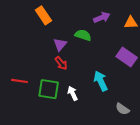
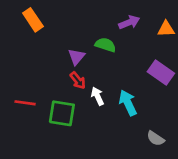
orange rectangle: (43, 15) -> (33, 20), moved
white arrow: (73, 93) -> (98, 96), moved

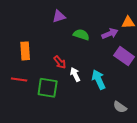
orange rectangle: (33, 20) -> (25, 51), moved, turned 30
purple arrow: (129, 22) -> (110, 34), moved
purple triangle: (76, 57) -> (59, 16), moved, turned 32

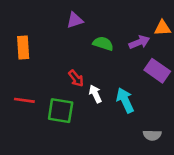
orange rectangle: (25, 51) -> (23, 47), moved
gray semicircle: (120, 107) -> (152, 135), turned -32

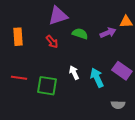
purple triangle: (75, 20) -> (58, 16), size x1.5
purple rectangle: (157, 71) -> (122, 71), moved
red arrow: (76, 78) -> (52, 42), moved

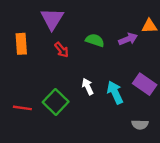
purple triangle: (58, 16) -> (52, 19), moved, turned -40
red line: (19, 78) -> (22, 108), moved
green square: (47, 86) -> (56, 102), turned 35

